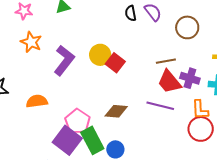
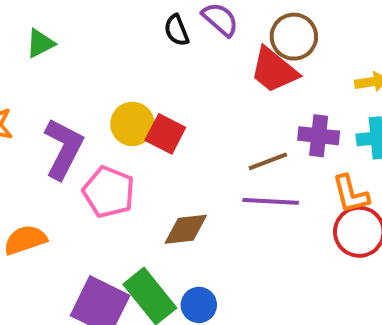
brown line: (166, 61) -> (268, 161), moved
red trapezoid: (169, 82) -> (274, 70), moved
pink pentagon: (78, 121) -> (109, 192), moved

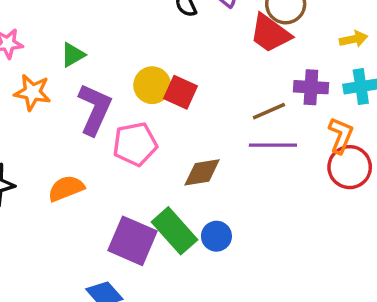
green triangle: (40, 43) -> (73, 55), moved
pink pentagon: (109, 192) -> (135, 144), turned -30
orange L-shape: (351, 194) -> (341, 135), turned -141

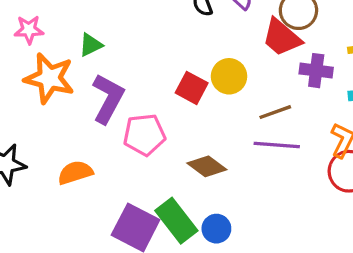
yellow circle: (152, 85) -> (229, 76), moved
purple cross: (311, 87) -> (316, 71), moved
orange star: (32, 92) -> (49, 78), size x1.4
brown diamond: (202, 172) -> (207, 166), turned 42

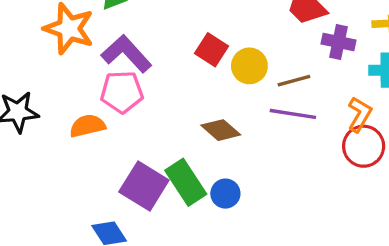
yellow circle: (229, 76) -> (249, 66), moved
purple L-shape: (108, 98) -> (126, 54), turned -75
pink pentagon: (144, 135) -> (122, 92), moved

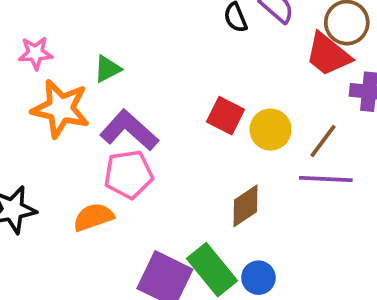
brown line: (294, 81) -> (323, 141), turned -32
brown diamond: (221, 130) -> (246, 206), turned -69

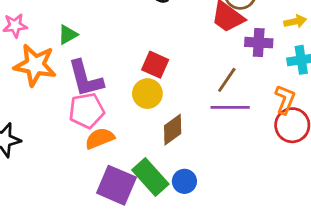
purple L-shape: (129, 130) -> (86, 79), turned -144
yellow circle: (271, 130) -> (147, 94), moved
orange semicircle: (93, 217) -> (100, 138), moved

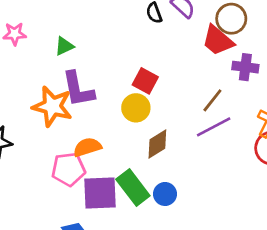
orange star: (35, 65) -> (52, 106), moved
purple line: (230, 107) -> (214, 127), turned -32
pink pentagon: (87, 111) -> (68, 169), moved
purple square: (116, 185) -> (100, 193), turned -30

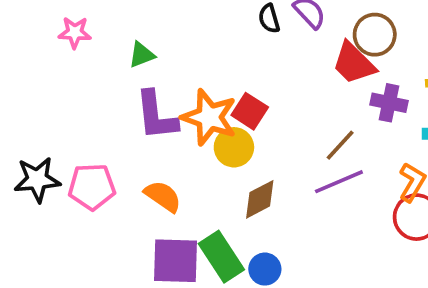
orange star: (52, 106) -> (209, 117), moved
orange semicircle: (87, 147) -> (163, 196), turned 48
pink pentagon: (68, 169) -> (92, 187), moved

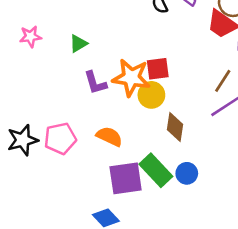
red square: (250, 111) -> (158, 69), turned -30
purple L-shape: (156, 116) -> (95, 83), size x0.7
brown diamond: (260, 199) -> (175, 127), turned -44

